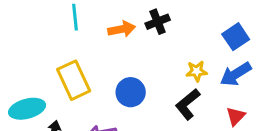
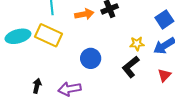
yellow rectangle: (74, 80) -> (49, 35), moved, turned -40
cyan ellipse: (27, 109) -> (18, 36), moved

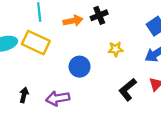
yellow star: (137, 44) -> (116, 49), moved
black L-shape: (131, 67) -> (128, 90), moved

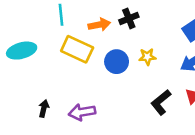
yellow rectangle: (36, 43) -> (77, 49), moved
blue circle: (80, 67) -> (117, 62), moved

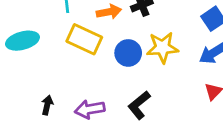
yellow star: (147, 57) -> (162, 47), size x1.6
black L-shape: (161, 102) -> (139, 105), moved

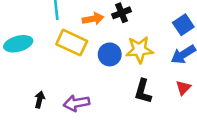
black L-shape: (139, 105) -> (143, 91), moved, turned -35

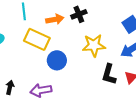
blue circle: (110, 54) -> (57, 60), moved
black L-shape: (143, 91) -> (109, 74), moved

